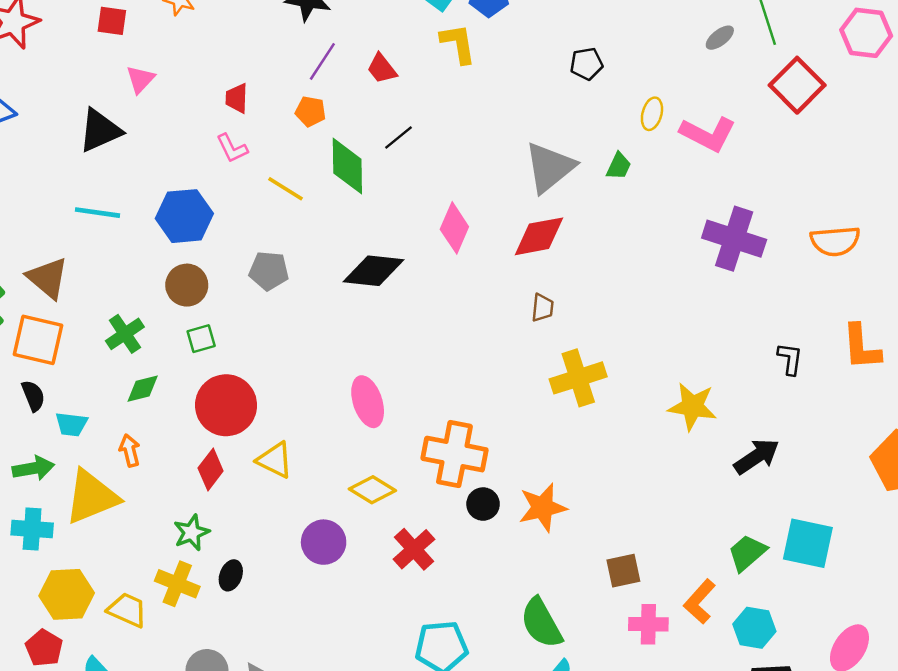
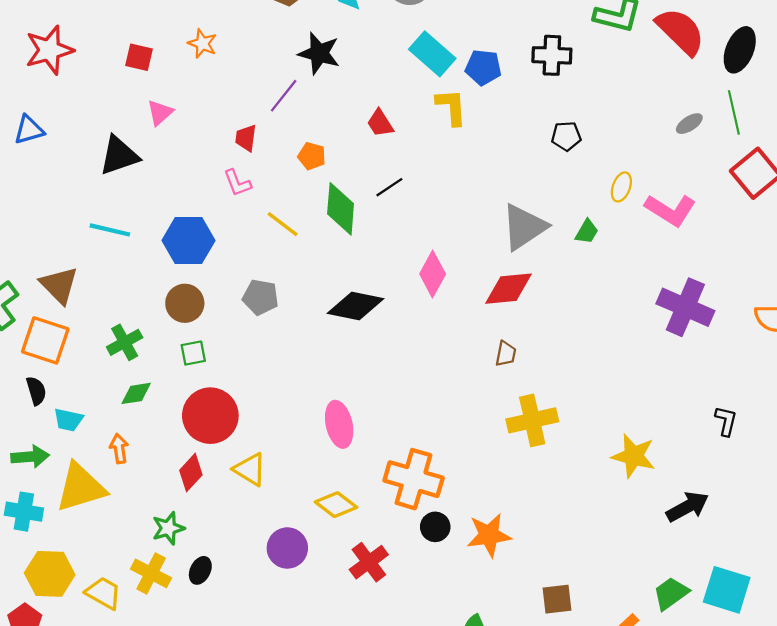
purple line: (322, 61) -> (284, 96), moved

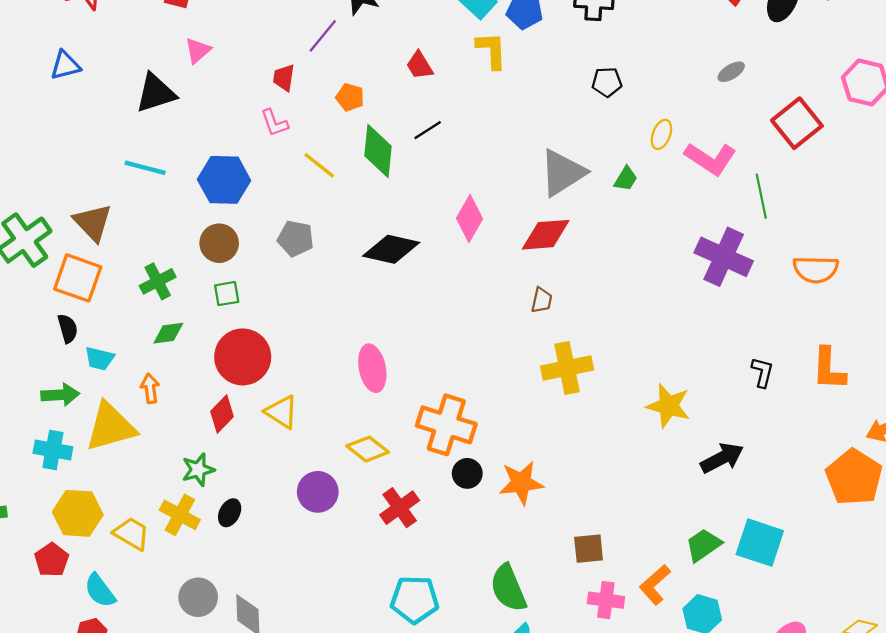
green line: (734, 112) -> (761, 196), moved

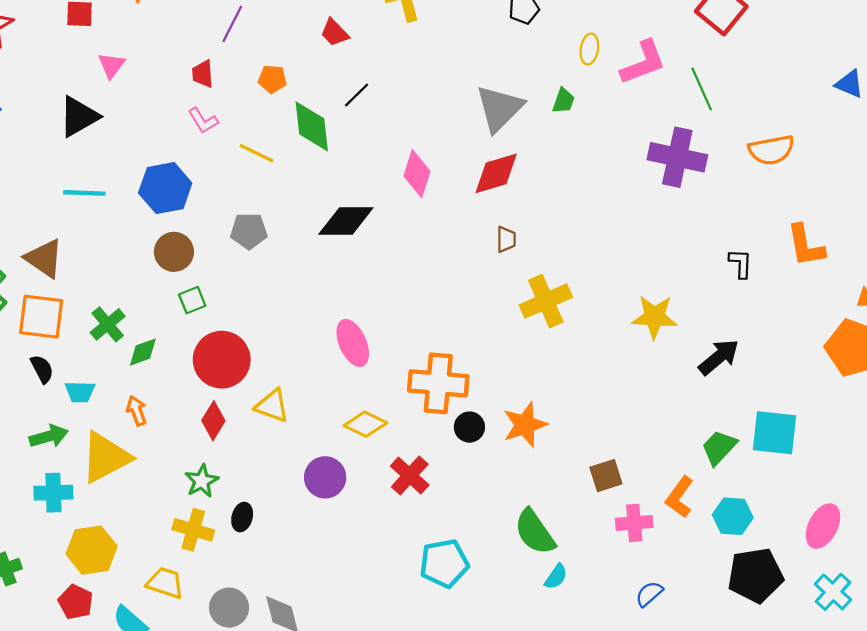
pink L-shape: (710, 159) -> (643, 63), turned -42
green cross: (158, 281) -> (108, 324), moved
yellow trapezoid: (132, 534) -> (165, 583), moved

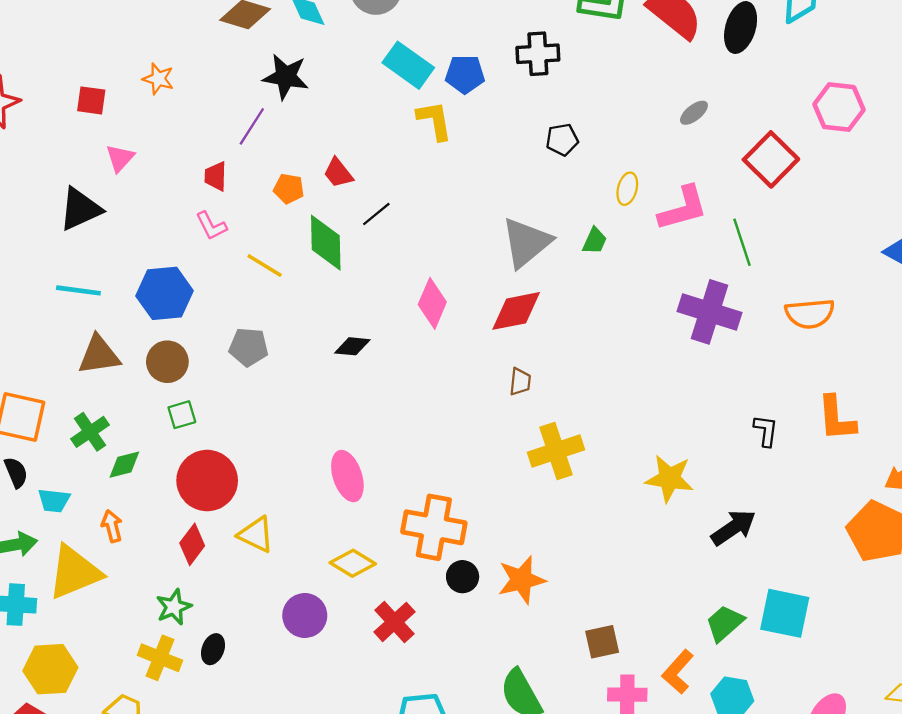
red trapezoid: (335, 33) -> (338, 173), moved
black diamond: (346, 221) -> (352, 346), size x0.6
brown triangle: (44, 258) -> (99, 355), moved, turned -48

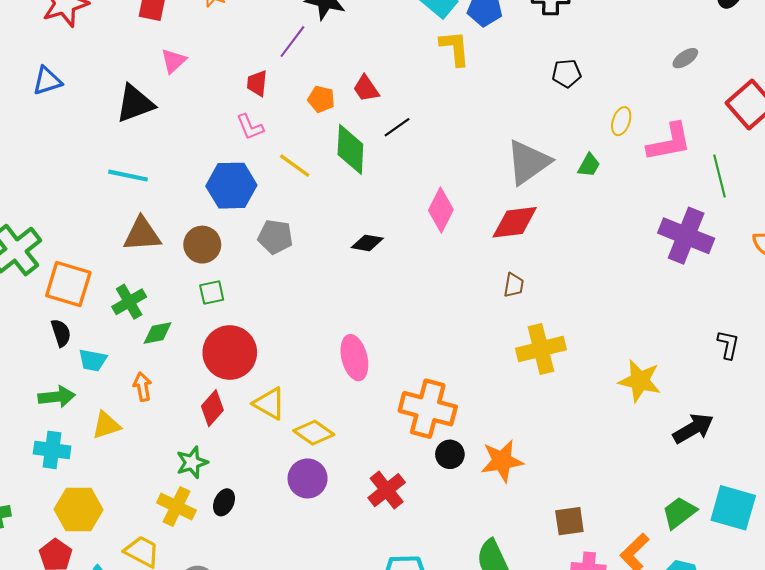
blue hexagon: (165, 293) -> (231, 186), moved
yellow diamond: (353, 563) -> (314, 433), moved
yellow triangle: (74, 572) -> (106, 425), size x0.6

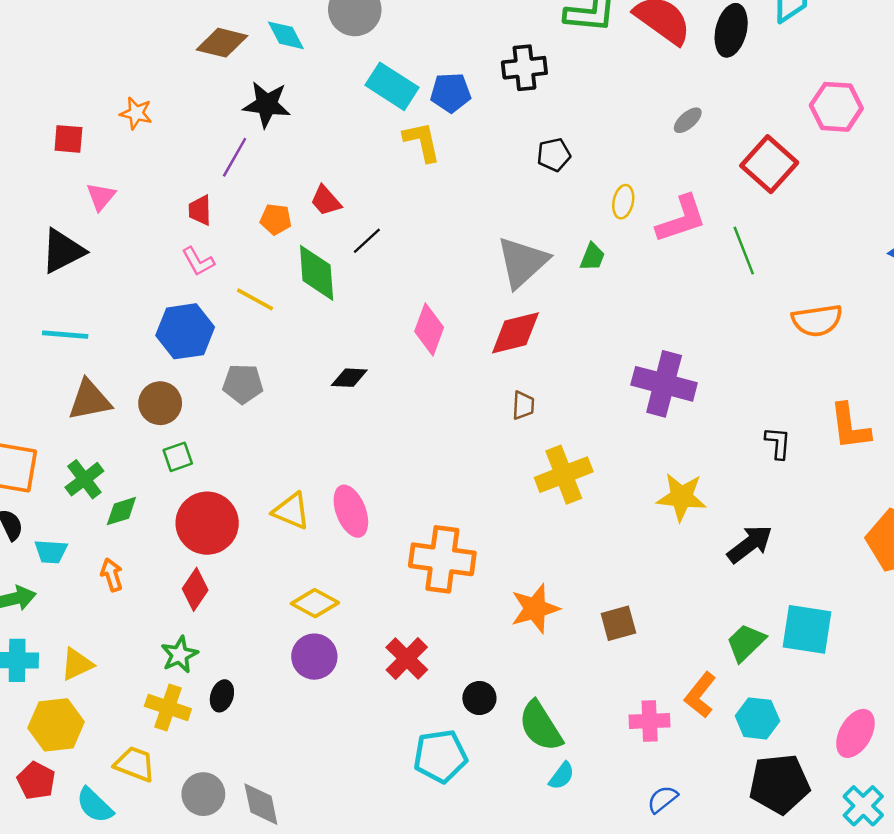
purple cross: (686, 236) -> (664, 384), moved
yellow triangle: (269, 403) -> (291, 511), moved
yellow triangle: (106, 425) -> (77, 664), moved
black circle: (450, 454) -> (479, 698), moved
brown square: (569, 521) -> (618, 623), moved

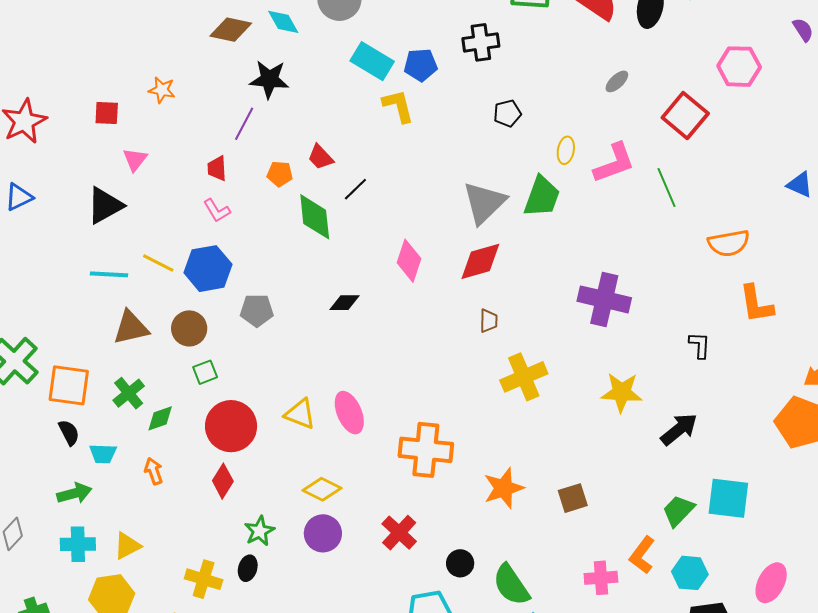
green trapezoid: (592, 257) -> (542, 197), size x1.8
yellow line: (255, 299) -> (158, 263), moved
orange L-shape: (850, 427) -> (756, 304), moved
green star: (179, 655) -> (259, 531), moved

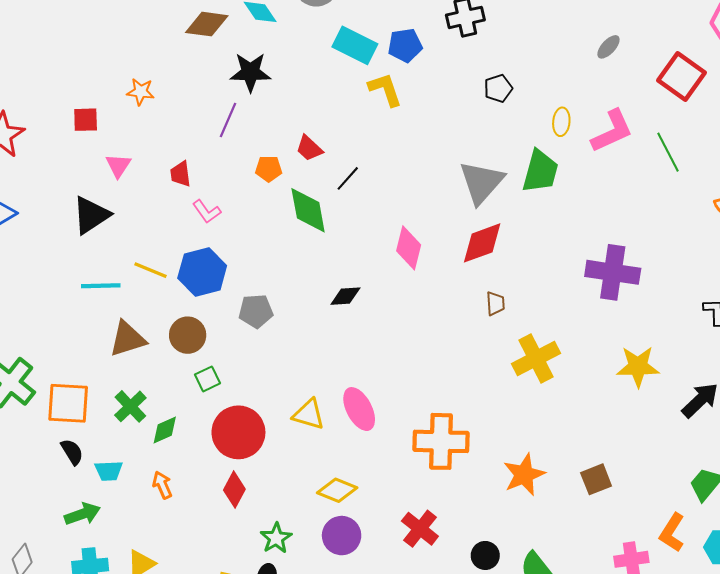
red trapezoid: (217, 168) -> (181, 174), moved

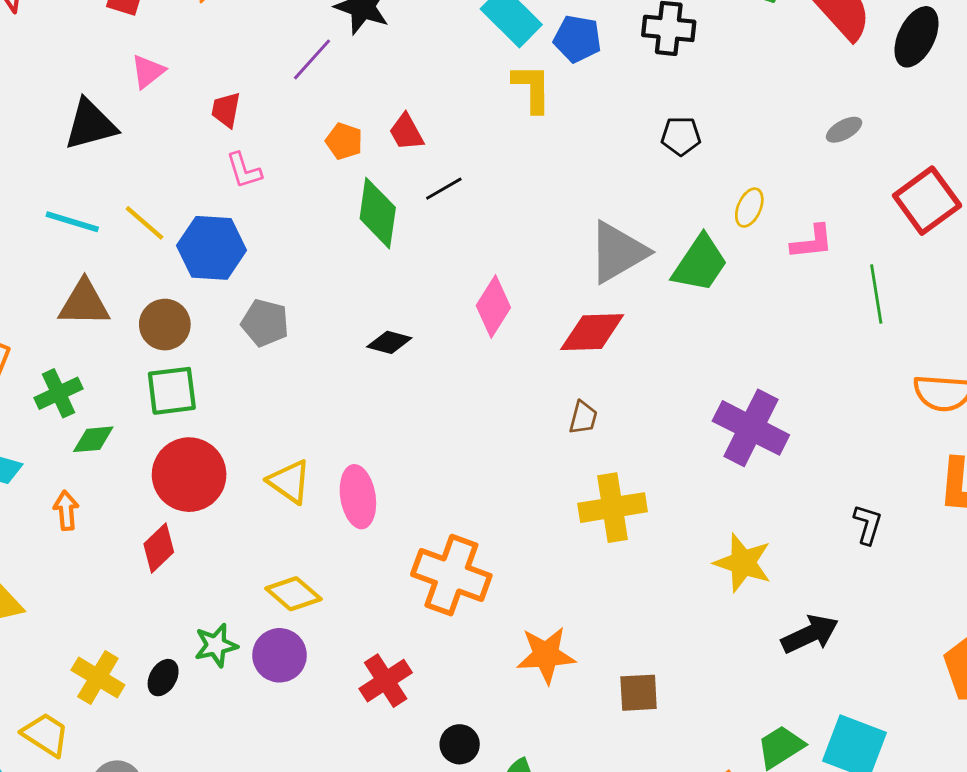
pink L-shape: (612, 131) -> (812, 242), size x0.7
green square: (207, 379) -> (172, 391), size x1.5
green star: (276, 538) -> (216, 645), moved

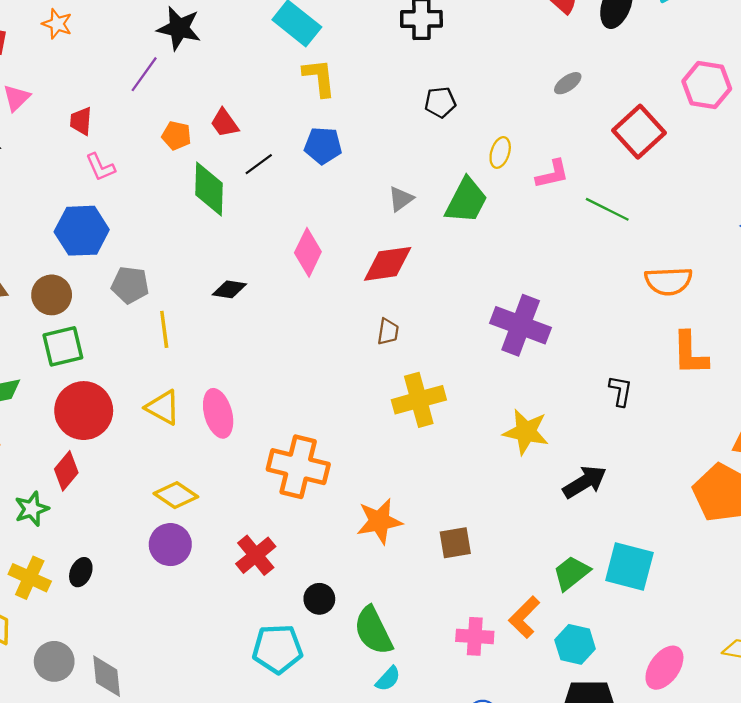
blue pentagon: (577, 39) -> (323, 146), moved
yellow line: (144, 223) -> (164, 329), moved, turned 48
gray triangle: (618, 252) -> (401, 199), size x0.5
green line: (876, 294) -> (607, 209), turned -48
green star: (216, 645) -> (32, 509), moved

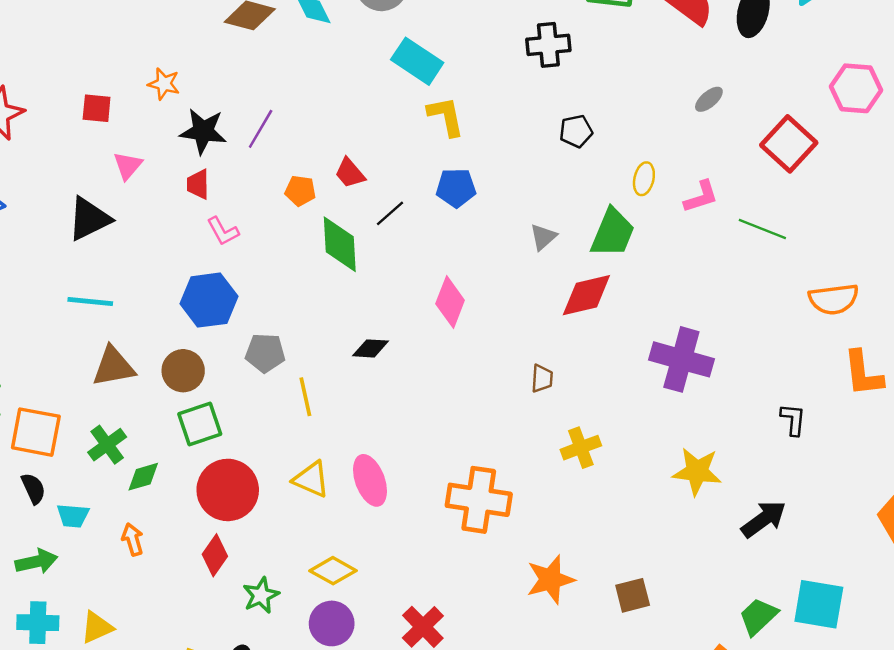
black star: (179, 28) -> (203, 131), moved
red diamond: (388, 264) -> (586, 295), moved
yellow cross: (419, 400) -> (581, 448), size x0.7
orange cross: (298, 467) -> (479, 500), moved
green star: (32, 509) -> (261, 595), moved

